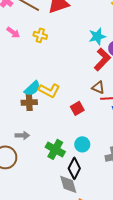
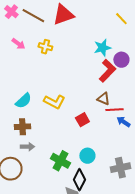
cyan semicircle: (32, 88) -> (23, 101), moved
brown cross: (29, 102) -> (22, 127), moved

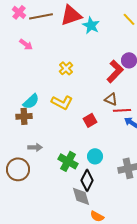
brown line: (33, 16) -> (41, 16), turned -40
yellow cross: (45, 47) -> (66, 68), moved, turned 32
cyan star: (102, 48) -> (91, 25), moved, turned -30
brown cross: (22, 127) -> (24, 116), moved

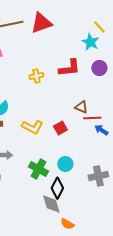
cyan star: (91, 25) -> (90, 42), moved
yellow cross: (66, 68) -> (36, 76), turned 32
red L-shape: (115, 71) -> (69, 68), moved, turned 40
yellow L-shape: (62, 102) -> (32, 127), moved

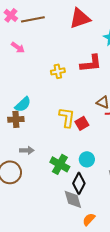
red triangle: (41, 23) -> (80, 18), moved
yellow L-shape: (32, 127) -> (67, 117), moved, turned -110
orange semicircle: (67, 224) -> (89, 219), turned 104

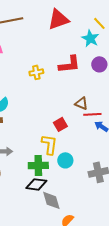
yellow L-shape: (67, 117) -> (49, 144), moved
green cross: (60, 164) -> (38, 165), turned -30
black diamond: (79, 183) -> (36, 184), moved, turned 70

